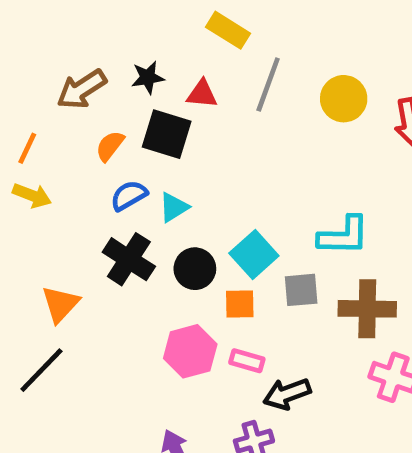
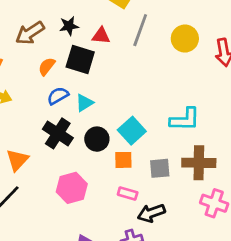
gray square: (301, 290) -> (160, 168), moved
pink hexagon: (190, 351) -> (72, 188), moved

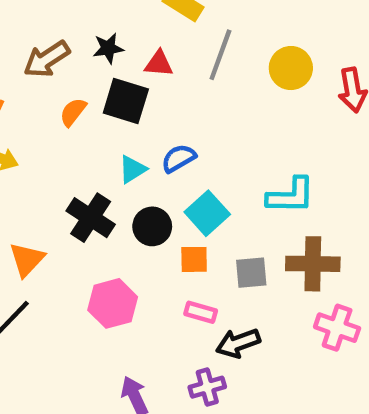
blue semicircle: (58, 96) -> (179, 158), moved

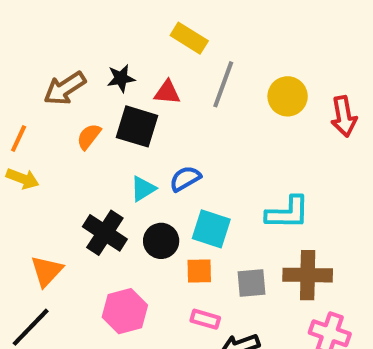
cyan square: (207, 213) -> (211, 229), turned -30

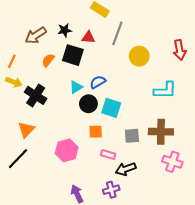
yellow circle: (288, 96) -> (139, 56), moved
cyan L-shape: (288, 213) -> (165, 90), moved
black cross: (105, 233) -> (36, 95), moved
black circle: (161, 241) -> (88, 104), moved
orange square: (199, 271) -> (96, 132), moved

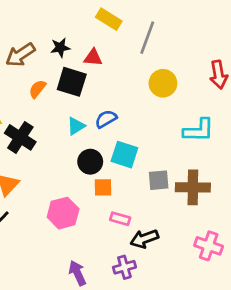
gray line: (117, 33) -> (147, 38), moved
black circle: (88, 104) -> (90, 162), moved
gray square: (132, 136) -> (159, 180), moved
pink cross: (172, 162) -> (209, 246), moved

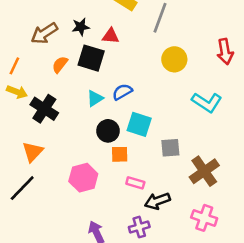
cyan L-shape: (199, 130) -> (207, 102), turned 32
brown cross: (193, 187) -> (204, 171), moved, turned -36
pink cross: (209, 246) -> (204, 218), moved

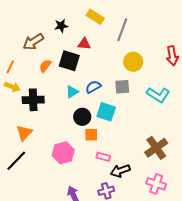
black star: (81, 27) -> (61, 26), moved
black cross: (44, 109) -> (33, 100), turned -35
gray square: (170, 148) -> (122, 87), moved

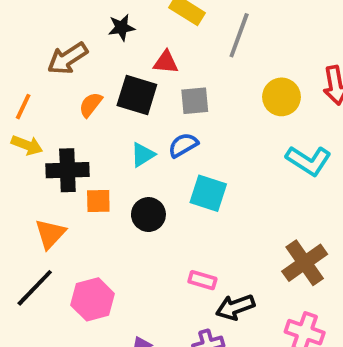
yellow circle: (133, 62) -> (281, 97), moved
gray square: (122, 87) -> (195, 101), moved
black circle: (82, 117) -> (148, 215), moved
orange square: (91, 135) -> (98, 201), moved
pink hexagon: (63, 153) -> (93, 299), moved

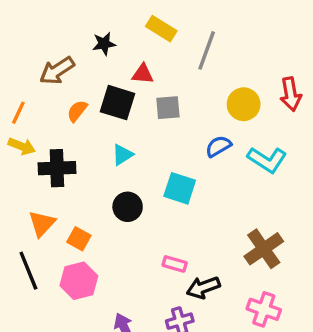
blue semicircle: (183, 145) -> (218, 146), moved
orange square: (98, 201) -> (79, 239), moved, turned 30
black line: (35, 288) -> (28, 271), turned -66

